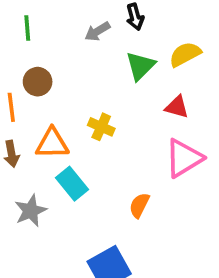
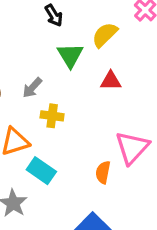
gray arrow: (97, 31) -> (32, 88), moved
pink triangle: (184, 158) -> (132, 148), moved

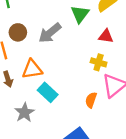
gray arrow: (32, 88) -> (50, 33), size x1.5
yellow cross: (52, 116) -> (99, 62), moved

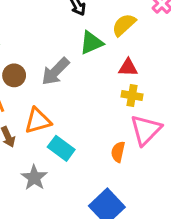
green triangle: (80, 14) -> (91, 43), turned 36
yellow cross: (99, 62) -> (132, 95), moved

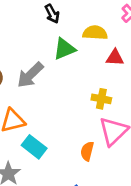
yellow semicircle: (124, 25) -> (95, 33), turned 45
red triangle: (128, 68) -> (115, 58), moved

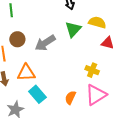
green triangle: (64, 49) -> (73, 29), turned -36
orange semicircle: (87, 151) -> (70, 98), moved

